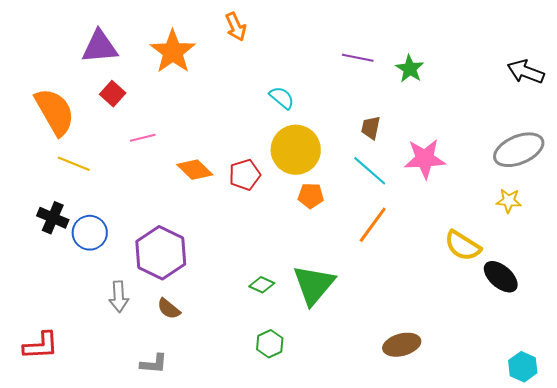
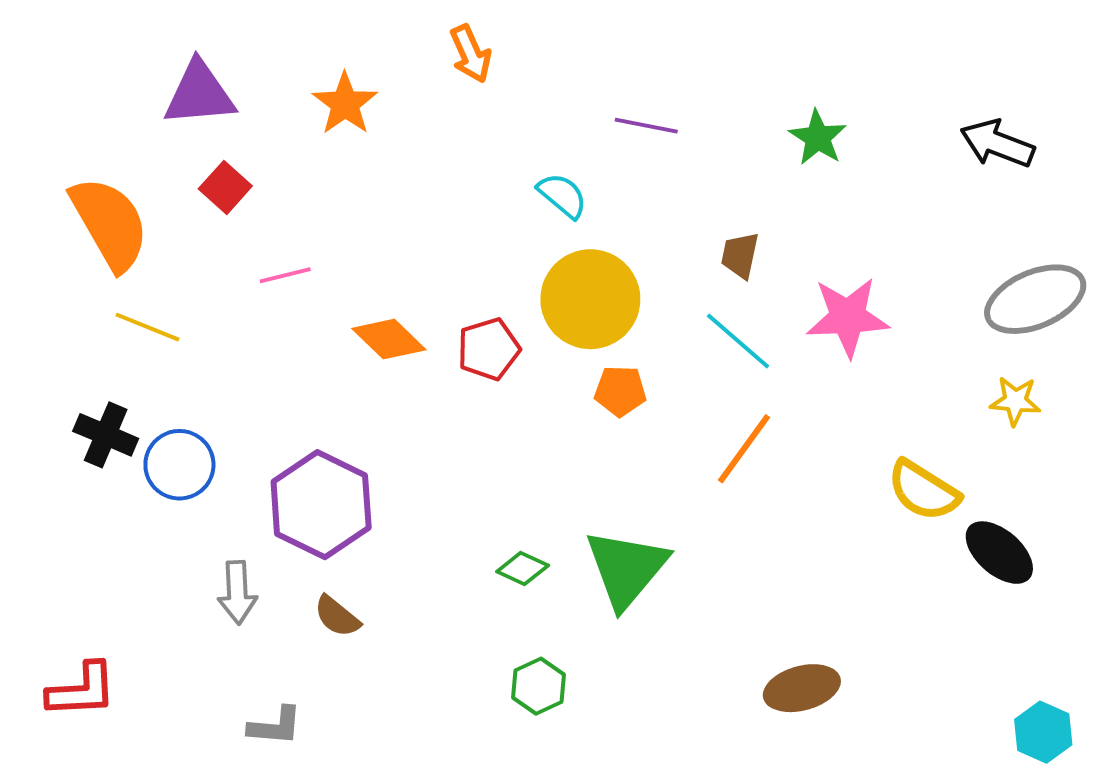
orange star: (173, 52) -> (345, 104), size x0.7
purple line: (358, 58) -> (646, 126), moved
black arrow: (526, 72) -> (997, 144), moved
gray L-shape: (154, 364) -> (275, 726), moved

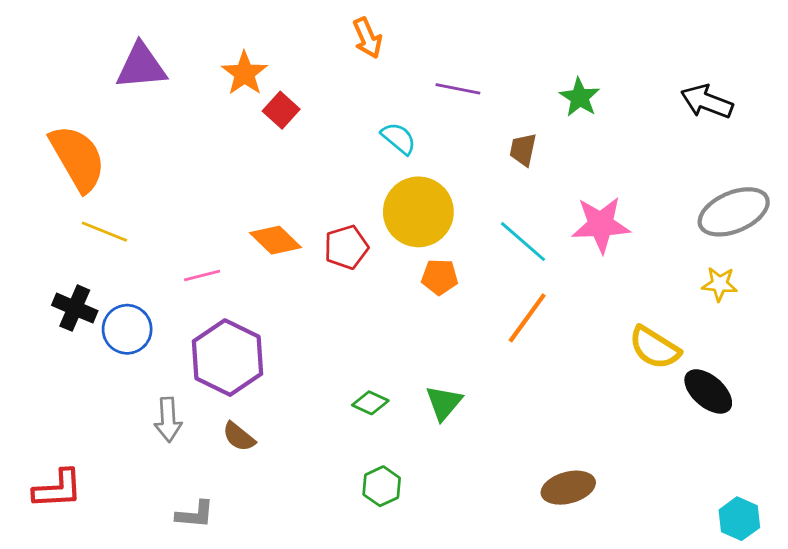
orange arrow: (471, 54) -> (367, 38), moved
red square: (225, 187) -> (281, 110), moved
brown trapezoid: (740, 255) -> (523, 150), moved
pink line: (285, 275) -> (202, 276), moved
green triangle: (626, 568) -> (444, 403), size x0.6

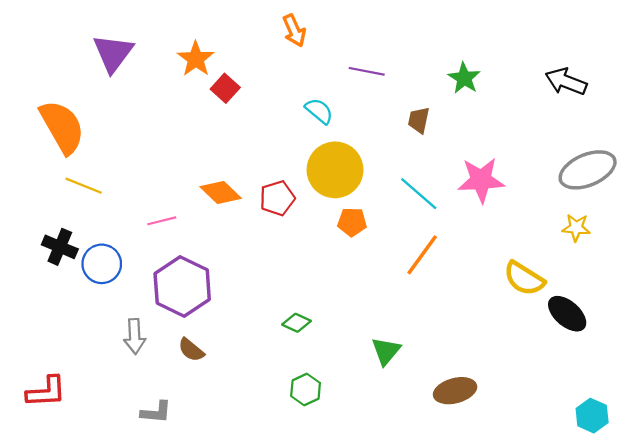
purple triangle: (141, 66) -> (113, 53), turned -48
green triangle: (444, 403) -> (386, 351), moved

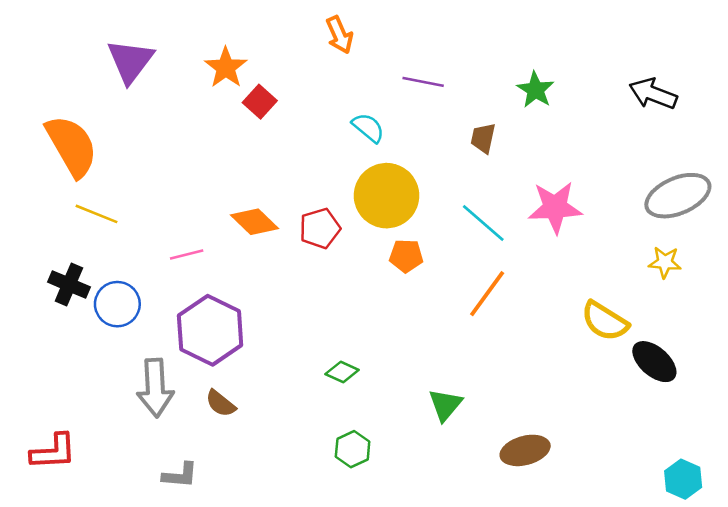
gray arrow: (135, 336) -> (155, 388), size x1.4

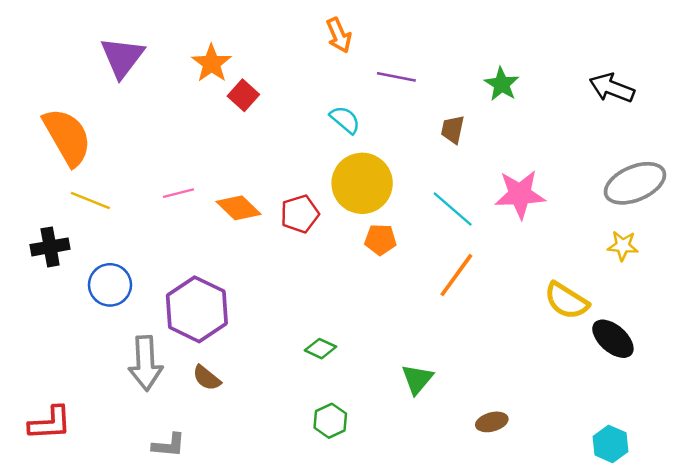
orange arrow: (339, 35) -> (339, 35), moved
pink line: (187, 254) -> (179, 193), moved
black cross: (69, 284) -> (50, 247), moved, turned -33
brown ellipse: (525, 450) -> (492, 422), size x0.7
cyan hexagon: (683, 479) -> (611, 444), moved

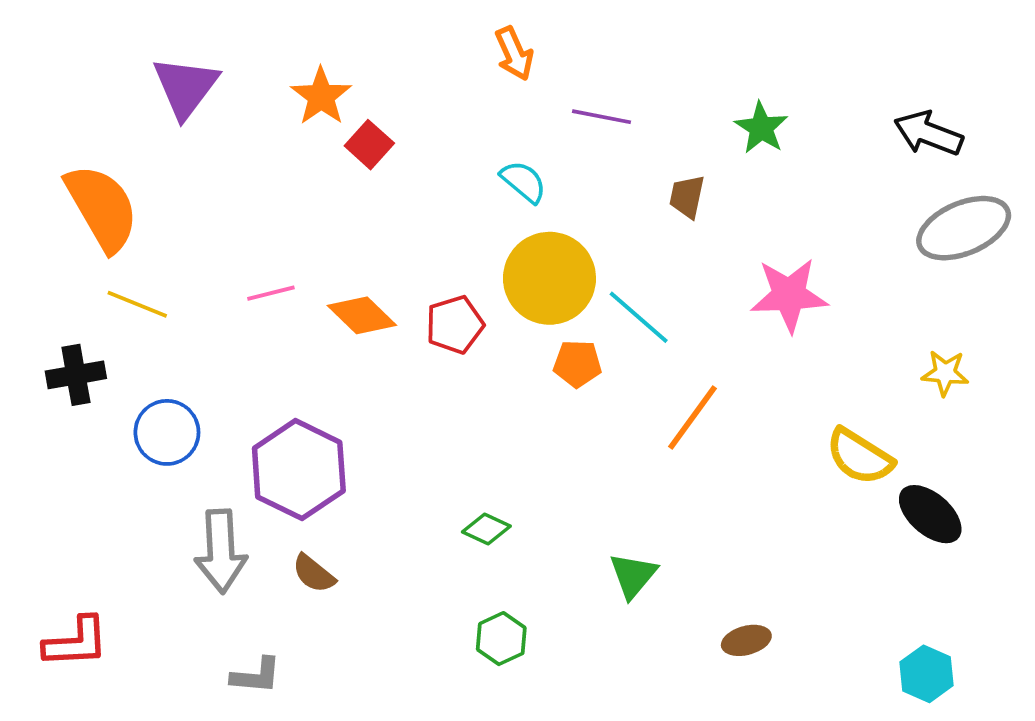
gray ellipse: (635, 183) -> (964, 228), moved
cyan line: (453, 209) -> (639, 317), moved

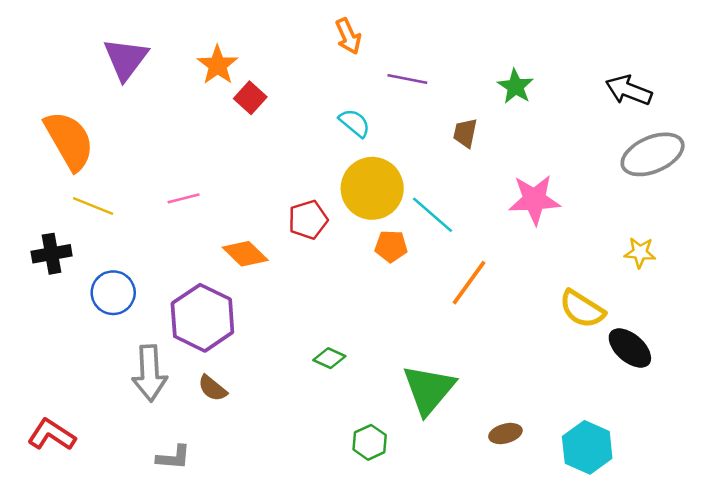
orange diamond: (362, 315) -> (245, 254), moved
green triangle: (633, 575) -> (429, 389), size x1.6
green hexagon: (501, 639) -> (370, 442), moved
red L-shape: (76, 642) -> (52, 435), turned -144
cyan hexagon: (926, 674) -> (587, 447), moved, size x1.4

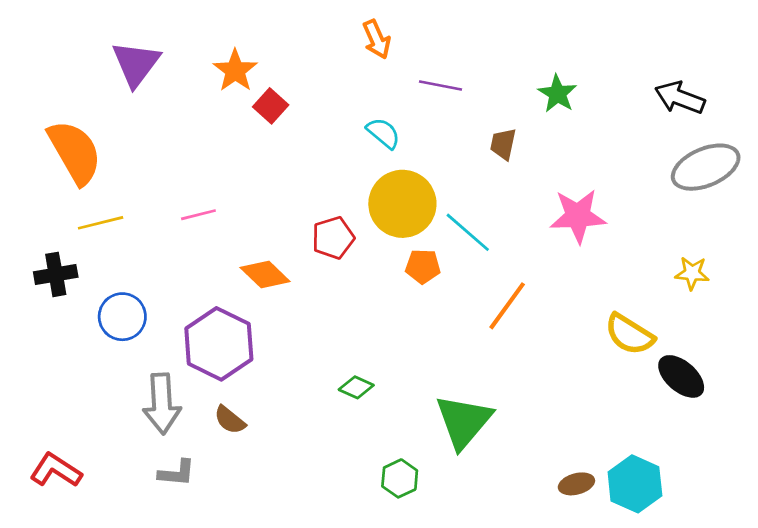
yellow line: (93, 206) -> (101, 223), turned -36
brown ellipse: (505, 434) -> (576, 484), moved
gray L-shape: (174, 457) -> (177, 473), moved

